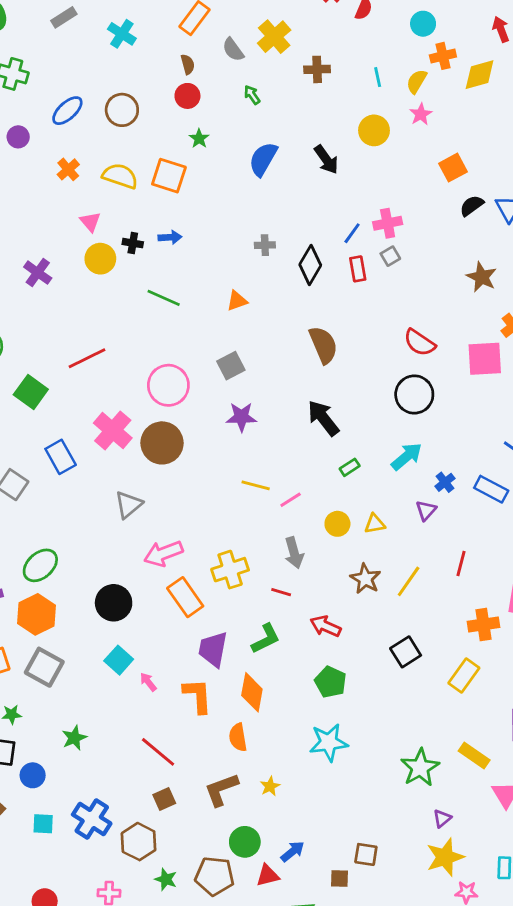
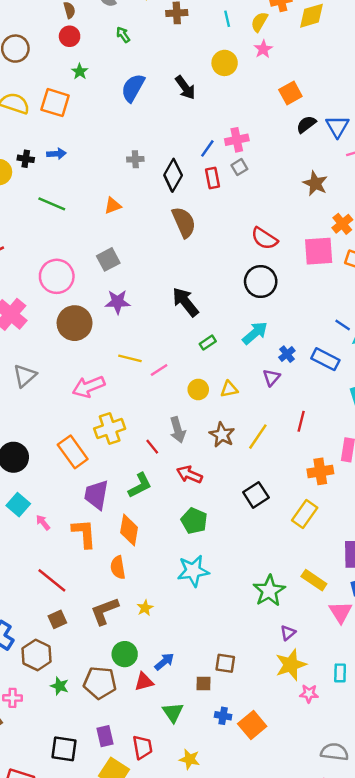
brown semicircle: (323, 345) -> (184, 222), moved
brown circle: (162, 443) -> (75, 323), moved
pink arrow: (163, 553) -> (88, 387), moved
gray arrow: (294, 553) -> (178, 430), moved
red line: (281, 592) -> (152, 447), turned 35

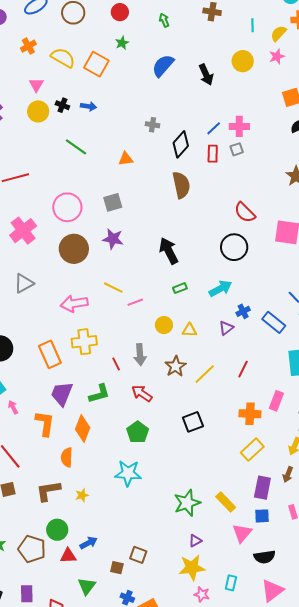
yellow rectangle: (305, 514) -> (252, 450), moved

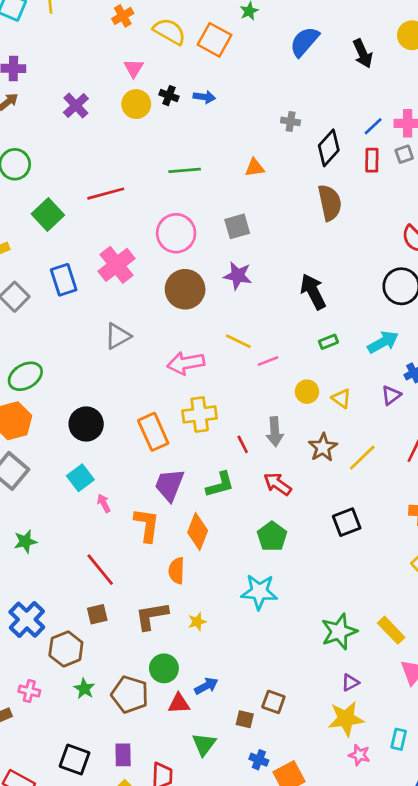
green line: (76, 147) -> (185, 170), moved, turned -40
yellow triangle: (189, 330) -> (341, 398), turned 35

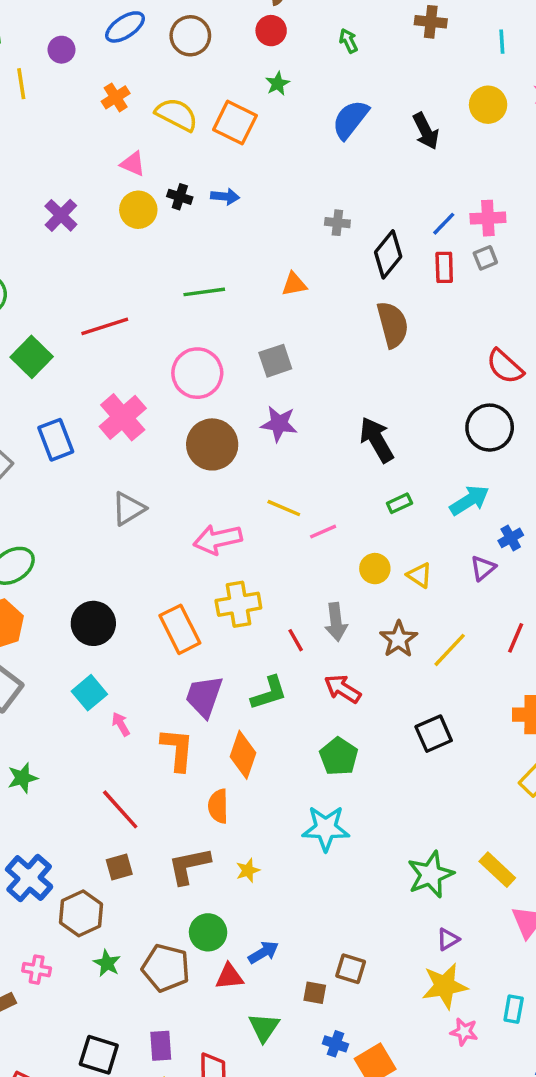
pink triangle: (134, 68) -> (133, 164), turned -35

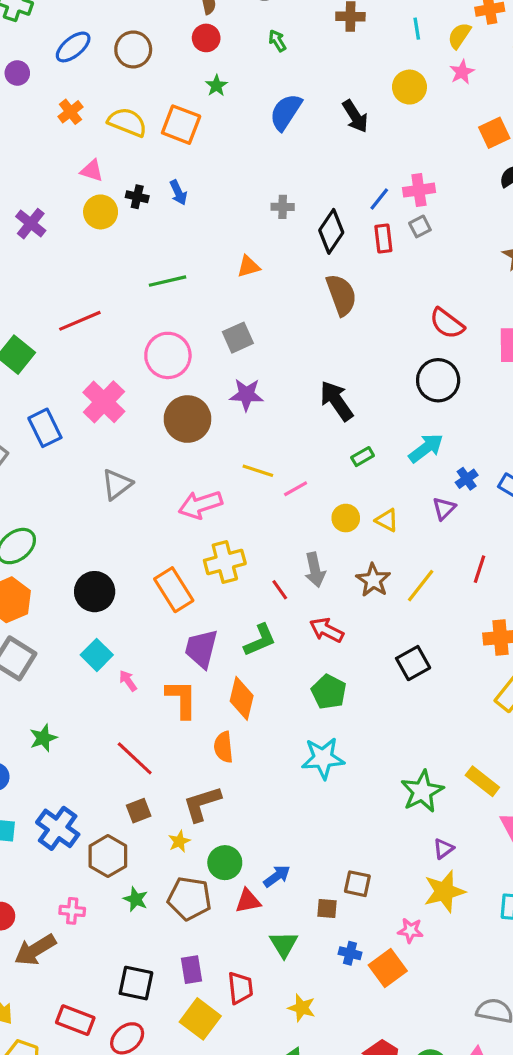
blue arrow: (225, 197) -> (178, 193), turned 65
yellow star: (248, 870) -> (179, 841), moved
pink star: (464, 1032) -> (410, 930), moved

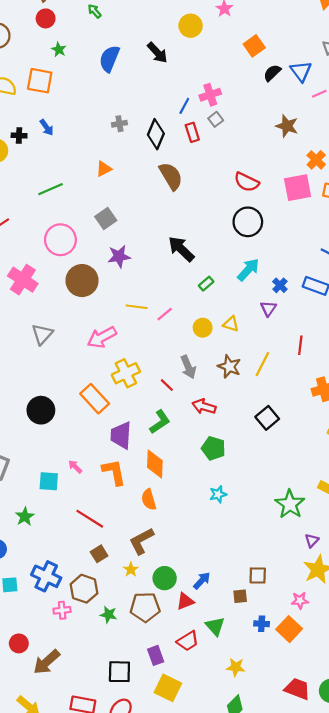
cyan square: (97, 655) -> (49, 481), moved, turned -30
cyan star: (323, 758) -> (218, 494), size x0.6
pink cross: (72, 911) -> (62, 610), moved
red trapezoid: (240, 988) -> (188, 641), moved, turned 75

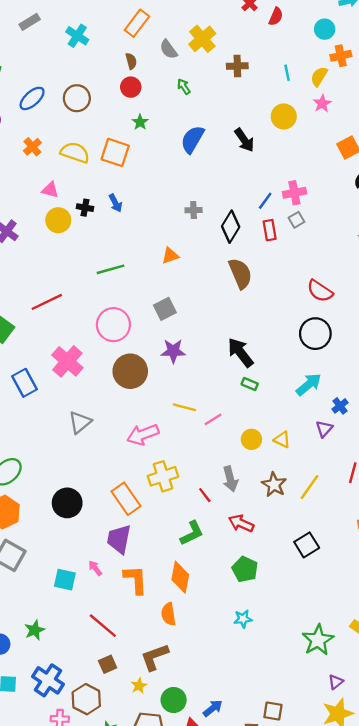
green rectangle: (206, 284) -> (250, 384), moved, turned 56
purple trapezoid: (121, 435) -> (119, 539), moved
green star: (25, 517) -> (35, 630), moved

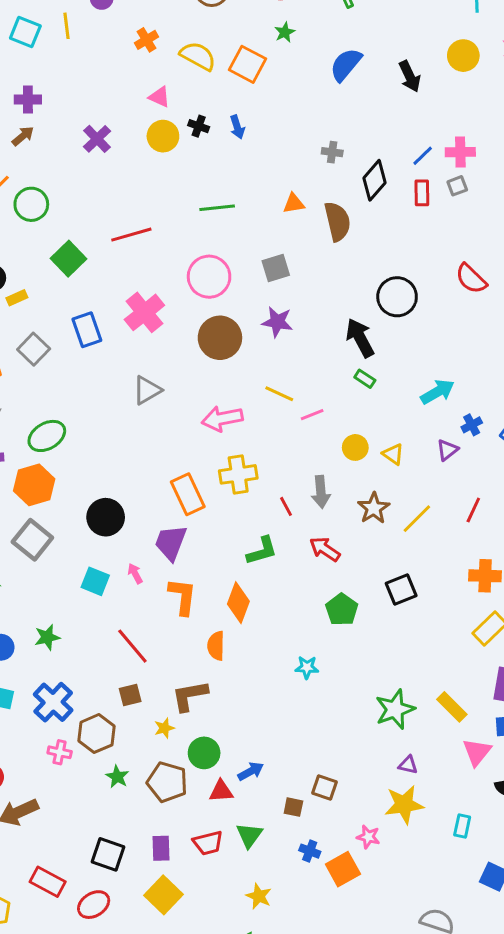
brown semicircle: (240, 273) -> (337, 221), moved
black circle: (315, 334) -> (397, 297), moved
black circle: (67, 503) -> (106, 517), moved
green pentagon: (245, 569) -> (342, 610), moved
purple triangle: (336, 682) -> (408, 765), turned 42

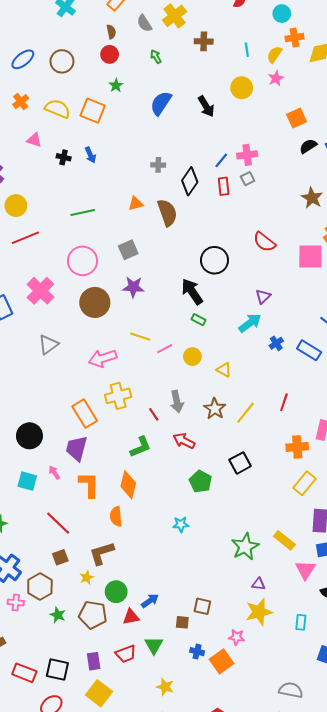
yellow circle: (163, 136) -> (16, 206), moved
yellow circle: (355, 447) -> (192, 357), moved
purple triangle: (447, 450) -> (263, 297), moved
red rectangle: (48, 882) -> (24, 673), moved

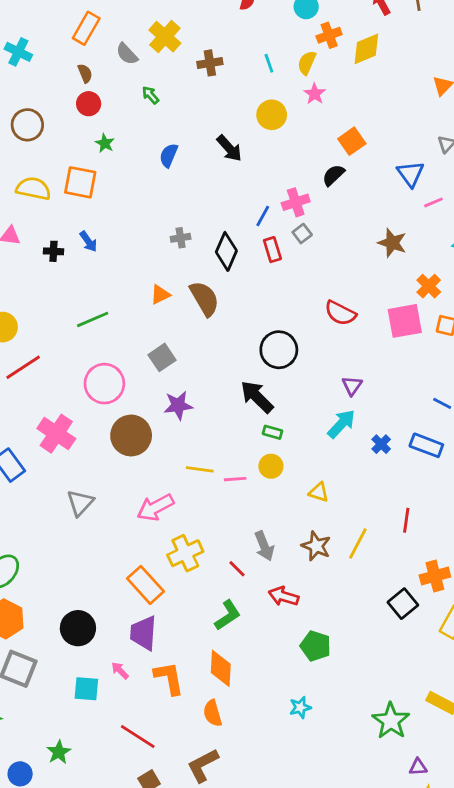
blue semicircle: (161, 103) -> (169, 155), size x0.7
black semicircle: (308, 146) -> (333, 175), moved
pink line: (165, 349) -> (235, 479), turned 35
yellow circle: (192, 357) -> (271, 466), moved
black square: (240, 463) -> (403, 604), moved

